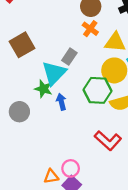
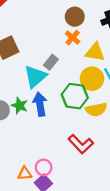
green star: (43, 89) -> (20, 105), moved
blue arrow: (61, 102) -> (40, 104), size x1.5

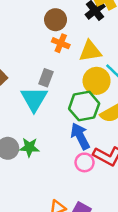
blue arrow: (40, 104) -> (80, 136), moved
green star: (20, 105) -> (29, 147), moved
pink circle: (44, 167) -> (85, 162), moved

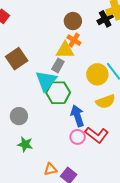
yellow triangle: (90, 51) -> (65, 50), moved
green hexagon: (84, 106) -> (58, 93), moved
green star: (29, 147) -> (25, 144), moved

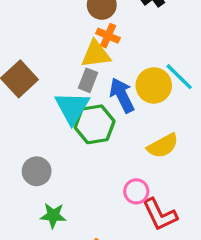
yellow semicircle: (106, 102) -> (163, 146), moved
blue arrow: (77, 116) -> (122, 95), moved
red L-shape: (97, 135) -> (160, 215), moved, turned 35

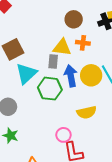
orange cross: (108, 36) -> (83, 43), moved, turned -32
gray rectangle: (88, 80) -> (53, 62), turned -32
cyan triangle: (72, 108) -> (26, 73), moved

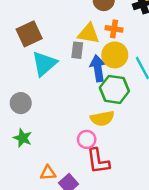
yellow circle: (91, 75) -> (115, 55), moved
green hexagon: (50, 89) -> (114, 89), moved
yellow semicircle: (87, 112) -> (102, 118), moved

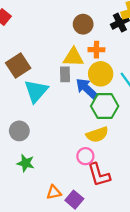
blue arrow: (98, 68) -> (87, 89), turned -30

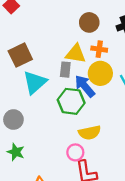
green hexagon: (105, 106) -> (71, 101), moved

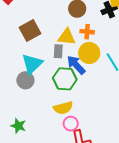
brown square: (20, 55) -> (30, 31), moved
gray circle: (13, 120) -> (25, 80), moved
yellow semicircle: (90, 133) -> (63, 108), moved

